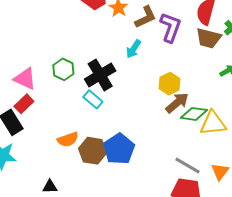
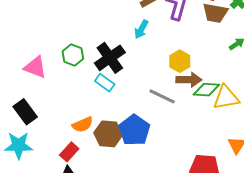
brown arrow: (177, 103) -> (189, 80), turned 45
red rectangle: (24, 104) -> (69, 152), moved
gray line: (188, 165) -> (162, 96), moved

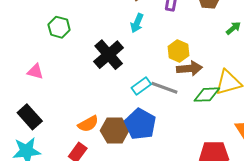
green hexagon: (73, 55) -> (59, 27), moved
pink triangle: (35, 67) -> (35, 72), size x0.7
cyan rectangle: (105, 83) -> (141, 86), moved, turned -66
green diamond: (206, 90) -> (207, 95), moved

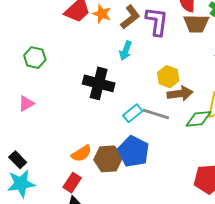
green hexagon: (59, 27) -> (35, 58), moved
black cross: (109, 55) -> (99, 83), turned -32
pink triangle: (35, 72) -> (26, 104), turned -42
black rectangle: (30, 117) -> (18, 160), moved, size x0.7

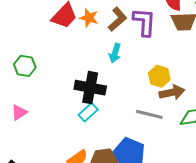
cyan rectangle: (133, 113) -> (88, 112), moved

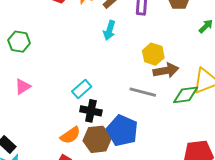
black cross: (90, 88) -> (91, 111), moved, size x0.7
pink triangle: (19, 112) -> (23, 87), moved

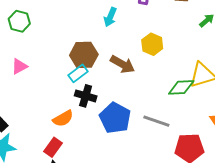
brown arrow: (166, 71) -> (122, 64), moved, turned 35
gray line: (143, 92) -> (156, 121), moved
brown hexagon: (97, 139) -> (84, 55), moved

